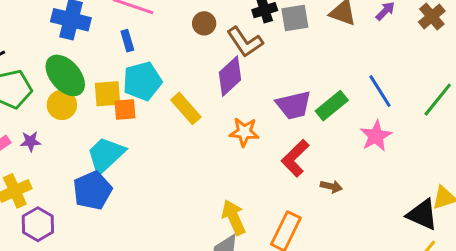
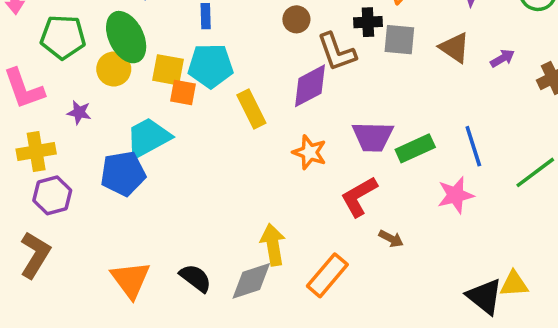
purple star: (31, 141) -> (79, 112), moved

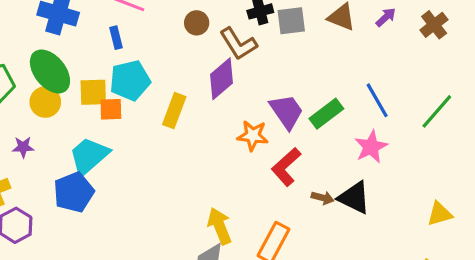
yellow rectangle: (251, 109) -> (174, 111), turned 60
purple trapezoid: (373, 137) -> (287, 111), turned -114
orange star: (310, 152) -> (253, 136), moved
black triangle: (485, 296) -> (354, 198), moved

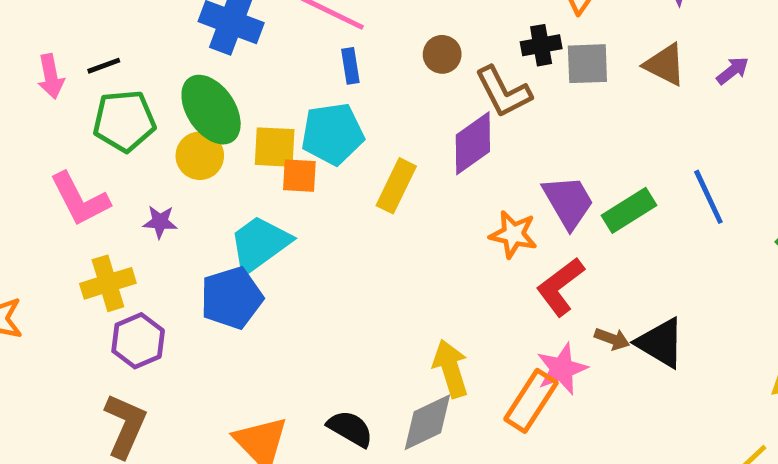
blue rectangle: (116, 38) -> (350, 66), moved
pink star: (371, 147) -> (562, 369), moved

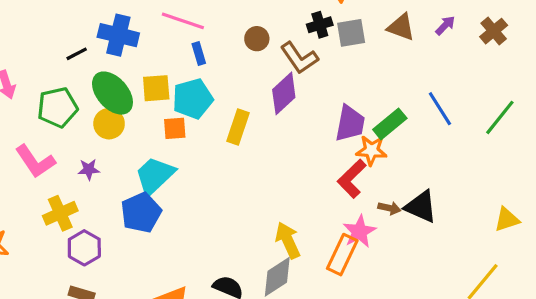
black line: (104, 66) -> (77, 54), moved
yellow square: (275, 147) -> (156, 88), moved
purple trapezoid: (568, 202) -> (350, 123), turned 48
orange star: (513, 234) -> (371, 150), moved

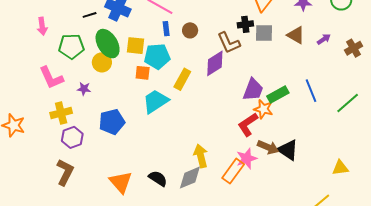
brown circle: (257, 39) -> (190, 30), moved
cyan trapezoid: (155, 176) -> (156, 101), moved
brown arrow: (389, 208) -> (268, 147), size x1.5

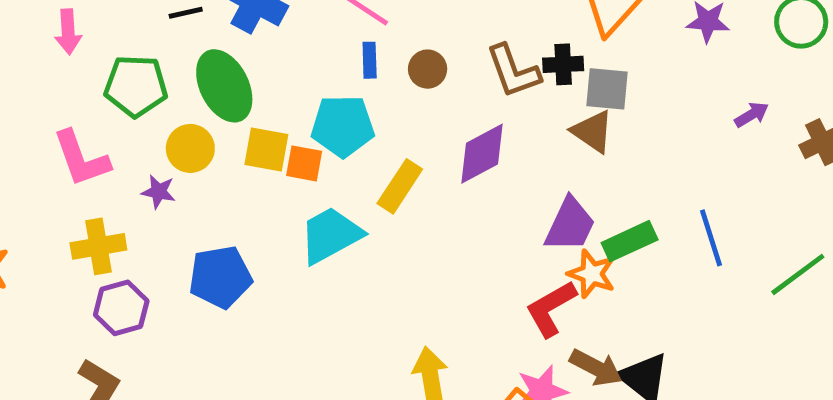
brown triangle: (296, 35) -> (593, 131), moved
brown L-shape: (229, 43) -> (513, 71), moved
yellow square: (135, 46) -> (266, 149), moved
yellow circle: (102, 62) -> (190, 148), moved

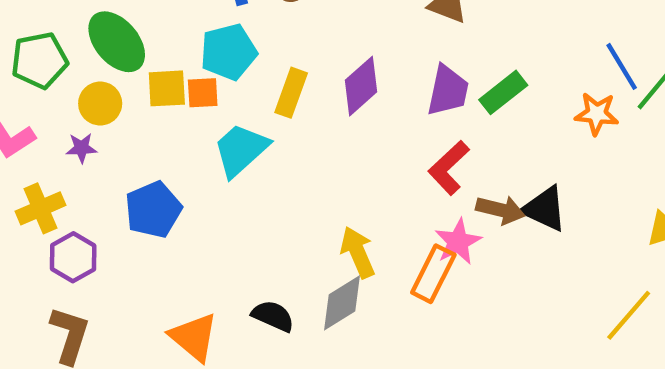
purple diamond: (482, 154) -> (361, 86), moved
blue line: (711, 238) -> (622, 66), moved
orange star: (592, 274) -> (597, 114), moved

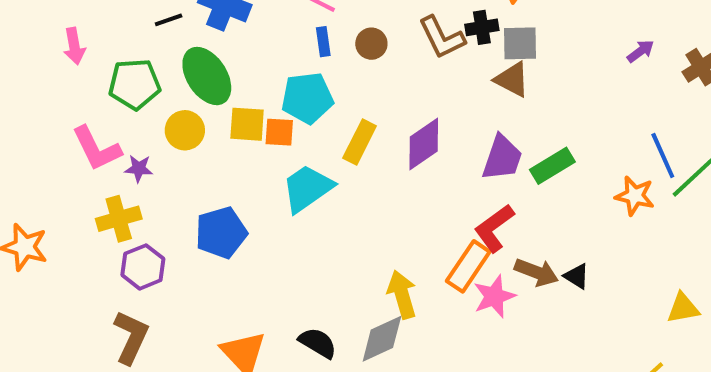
purple star: (81, 148) -> (139, 169), moved
black triangle: (545, 209) -> (577, 276), size x0.6
orange rectangle: (433, 274) -> (468, 266), moved

